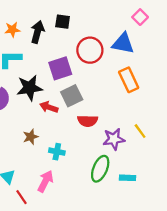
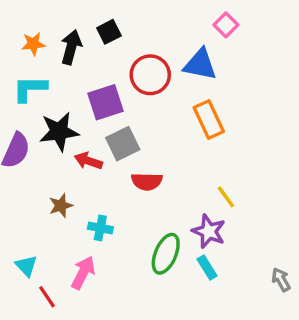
black square: (63, 22) -> (109, 32), turned -35
purple star: (114, 139) -> (209, 231), moved, turned 30
cyan rectangle: (128, 178) -> (207, 267), turned 56

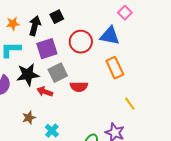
purple square: (106, 102) -> (47, 49), moved
gray square: (123, 144) -> (58, 73), moved
red semicircle: (147, 181) -> (79, 87), moved
yellow line: (226, 197) -> (130, 104), moved
cyan cross: (100, 228) -> (52, 131), turned 32

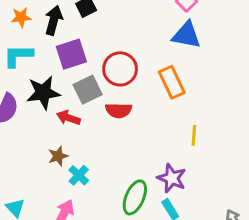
blue triangle: (110, 36) -> (186, 35), moved
red circle: (81, 42) -> (120, 69), moved
yellow line: (130, 104) -> (194, 135), turned 40
brown star: (29, 118) -> (58, 156), moved

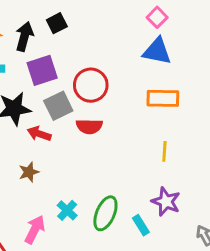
orange rectangle: (172, 82) -> (163, 98), moved, turned -64
cyan cross: (79, 175) -> (67, 210), moved
purple star: (172, 178) -> (166, 202), moved

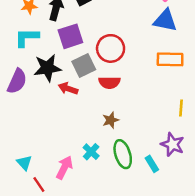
yellow line: (164, 151) -> (181, 108), moved
brown star: (29, 172) -> (111, 120), moved
green ellipse: (105, 213) -> (123, 154), turned -40

